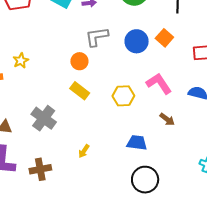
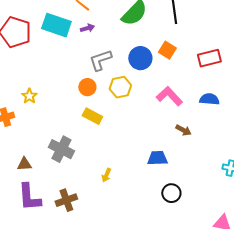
yellow hexagon: (123, 96) -> (120, 87), moved
black circle: (145, 180) -> (171, 193), size x0.7

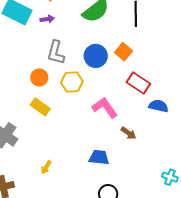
red rectangle: (209, 58) -> (138, 83), moved, turned 40
gray L-shape: (100, 60) -> (56, 52), turned -65
pink L-shape: (169, 96) -> (105, 108), moved

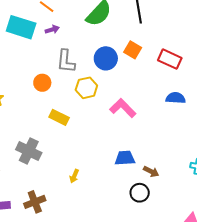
orange circle: (39, 77) -> (42, 83), moved
red rectangle: (138, 83) -> (170, 59), moved
brown arrow: (129, 133) -> (151, 171), moved

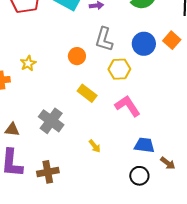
pink L-shape: (123, 108) -> (128, 106), moved
yellow arrow: (74, 176) -> (95, 146), moved, turned -72
black circle: (140, 193) -> (139, 176), moved

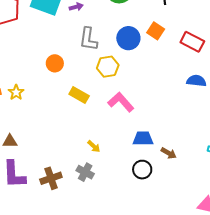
orange circle: (77, 56) -> (55, 63), moved
yellow star: (28, 63) -> (16, 92), moved
gray cross: (51, 121) -> (85, 172), moved, size x0.7

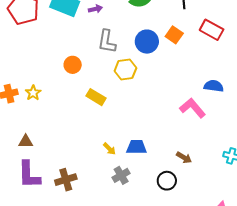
red rectangle: (192, 42) -> (212, 30), moved
pink L-shape: (121, 102) -> (193, 108), moved
blue trapezoid: (143, 139) -> (136, 147), moved
black circle: (142, 170) -> (167, 181), moved
gray cross: (85, 172) -> (121, 175), moved, turned 30

